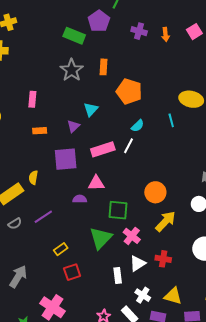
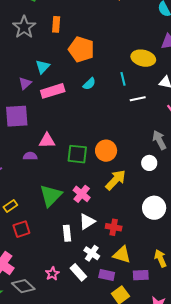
white line: (129, 146) -> (138, 99), moved, turned 49
pink rectangle: (103, 149) -> (53, 91), moved
green square: (118, 210) -> (77, 154), moved
red cross: (163, 259) -> (114, 227), moved

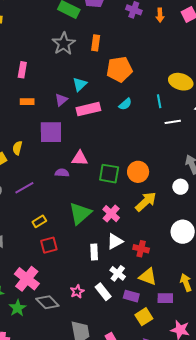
orange pentagon: (81, 49) -> (119, 69), turned -30

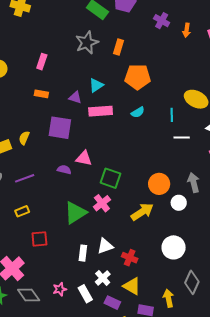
purple triangle: (61, 100) -> (75, 98), turned 48
orange circle: (138, 172) -> (159, 184), moved
pink cross: (111, 214) -> (102, 203), moved
yellow rectangle: (39, 221) -> (22, 211), moved

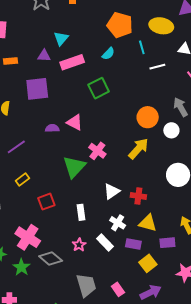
orange pentagon: (138, 77) -> (120, 25), moved, turned 30
pink triangle: (84, 158) -> (75, 122), moved, turned 30
green square: (110, 178) -> (99, 88), moved, turned -30
white rectangle: (83, 253) -> (81, 212), moved

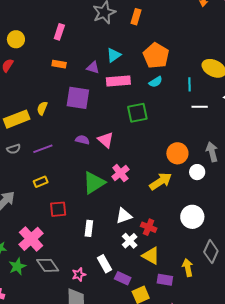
orange pentagon: (120, 25) -> (156, 56), moved
white cross: (118, 223) -> (130, 241), moved
purple rectangle: (133, 244) -> (123, 278), moved
pink star: (79, 245) -> (79, 274), moved

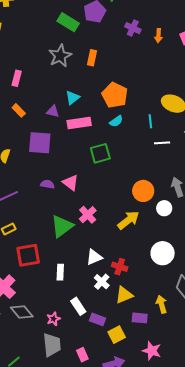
orange rectangle: (59, 64) -> (19, 110), turned 40
red square: (58, 209) -> (28, 255), size x1.4
yellow triangle: (151, 256) -> (124, 295), turned -48

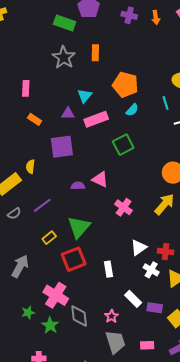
green triangle: (62, 226) -> (79, 227), moved
gray diamond: (22, 312) -> (79, 316), turned 45
pink rectangle: (82, 355) -> (147, 345), turned -56

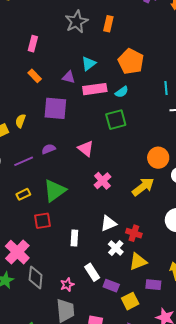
cyan semicircle: (132, 110) -> (122, 92), moved
purple semicircle: (78, 186) -> (49, 149), moved, turned -32
red square: (74, 259) -> (43, 221), size x0.7

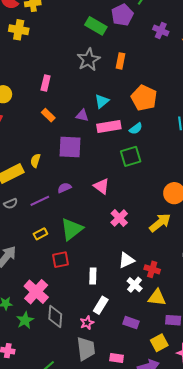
yellow triangle: (138, 261) -> (157, 298), turned 30
white rectangle: (92, 272) -> (101, 305), moved, turned 66
yellow square: (130, 301) -> (159, 343), moved

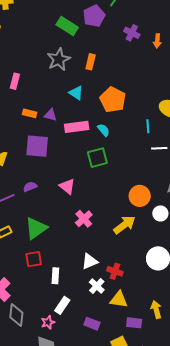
cyan triangle: (102, 101) -> (76, 93), moved, turned -49
orange rectangle: (48, 115) -> (30, 113), moved, turned -32
cyan semicircle: (136, 129) -> (103, 130), turned -96
red square: (60, 260) -> (34, 259), moved

